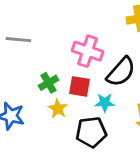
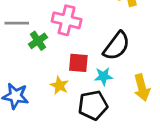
pink cross: (88, 51) -> (67, 20), moved
green cross: (48, 83) -> (38, 41), moved

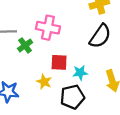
black semicircle: (117, 46) -> (100, 36), moved

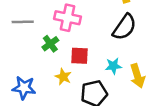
green cross: (25, 45) -> (50, 44), moved
cyan star: (80, 73) -> (113, 66), moved

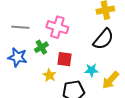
yellow arrow: (138, 76) -> (110, 80), turned 54
blue star: (24, 88) -> (17, 57), moved

